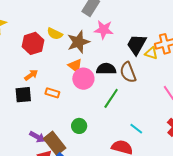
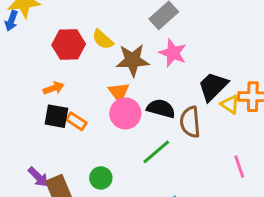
black square: (23, 95) -> (56, 116), moved

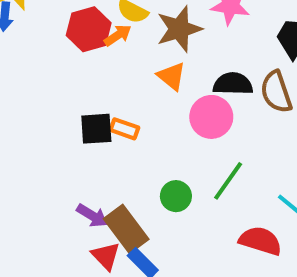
orange arrow: (54, 88) -> (118, 35), moved
pink circle: (125, 113) -> (211, 117), moved
green line: (156, 152) -> (228, 181), moved

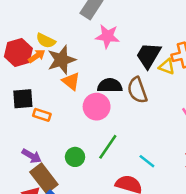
brown star: (179, 29) -> (61, 60), moved
black square: (96, 129) -> (23, 99), moved
purple arrow: (92, 216) -> (32, 156), moved

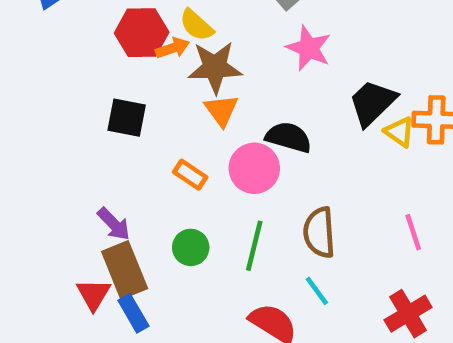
brown semicircle: (137, 90) -> (319, 232), moved
orange rectangle: (42, 115) -> (190, 175), moved
green line: (108, 147) -> (254, 246), turned -36

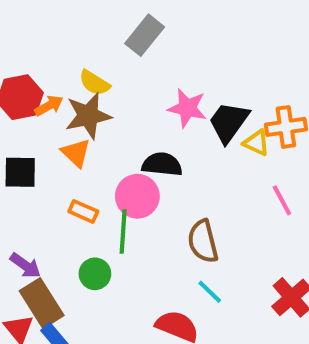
yellow semicircle: (196, 25) -> (94, 83), moved
pink star: (309, 48) -> (187, 108), moved
orange triangle: (221, 110) -> (76, 153), moved
pink line: (413, 232) -> (282, 200), moved
green line: (254, 246) -> (123, 232), moved

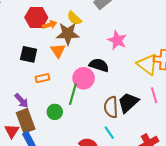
black trapezoid: (229, 122) -> (128, 103), moved
yellow triangle: (256, 143) -> (147, 64), size x1.6
orange rectangle: (83, 211) -> (42, 78), moved, turned -48

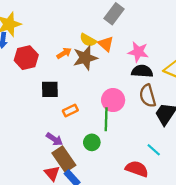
red hexagon: (36, 18) -> (26, 58), moved
orange triangle: (58, 51) -> (106, 44), moved
black semicircle: (99, 65) -> (142, 71), moved
brown semicircle: (111, 107) -> (148, 96), moved

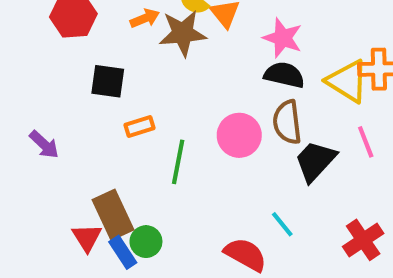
pink circle: (113, 100) -> (239, 135), moved
green line: (106, 119) -> (178, 162), moved
purple arrow: (54, 139) -> (44, 145), moved
green circle: (92, 142) -> (146, 242), moved

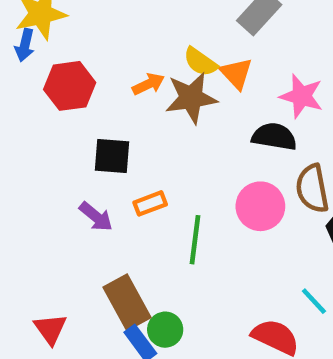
black semicircle: (284, 75) -> (274, 137), moved
purple arrow: (44, 145) -> (96, 217), moved
red triangle: (87, 238) -> (50, 329), moved

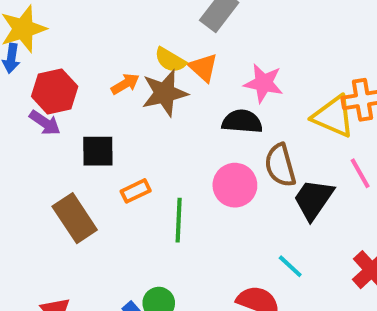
purple arrow: (96, 217) -> (45, 123), moved
brown rectangle: (127, 302) -> (75, 218), moved

